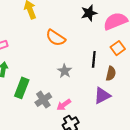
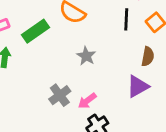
black line: (94, 59) -> (126, 19), moved
green rectangle: (22, 88) -> (35, 31), moved, turned 36

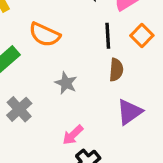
brown semicircle: (148, 57) -> (116, 70), moved
gray cross: (60, 95) -> (19, 109), moved

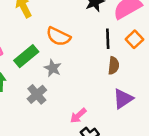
gray star: (66, 83) -> (53, 68), moved

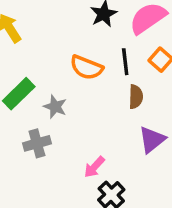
orange semicircle: (58, 37) -> (87, 67), moved
gray cross: (37, 94) -> (37, 143), turned 30

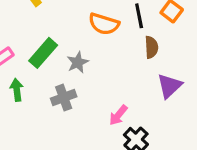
gray star: (55, 107) -> (78, 62), turned 30

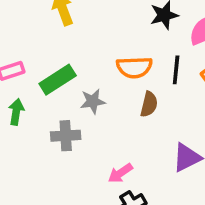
orange semicircle: (104, 24) -> (134, 67), turned -36
brown semicircle: (151, 47) -> (149, 104), moved

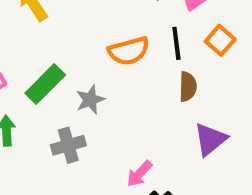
brown semicircle: (149, 104) -> (188, 87), moved

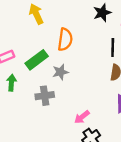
orange semicircle: (129, 51) -> (65, 39), moved, turned -75

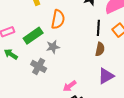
green arrow: (11, 83) -> (11, 54), turned -64
gray cross: (45, 96) -> (39, 66), turned 35

